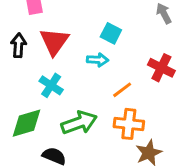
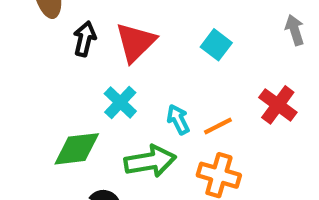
cyan arrow: (98, 60) -> (178, 119), moved, turned -130

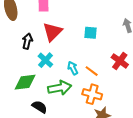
black arrow: (85, 39) -> (27, 41), moved
cyan square: (216, 45) -> (91, 33), turned -32
orange line: (218, 126) -> (92, 71), turned 64

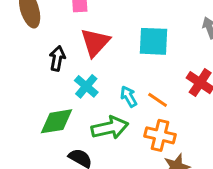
cyan square: (91, 33) -> (153, 41), size x1.5

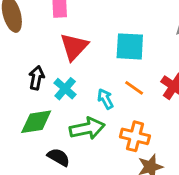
black arrow: (57, 58) -> (37, 78), moved
orange line: (158, 100) -> (134, 88), moved

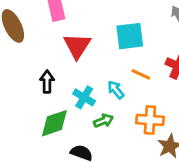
cyan cross: (65, 89) -> (84, 97), moved
green arrow: (87, 128) -> (103, 121), size x0.6

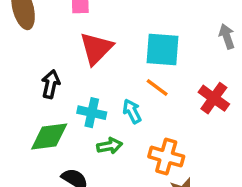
orange line: (141, 74) -> (157, 87), moved
cyan cross: (84, 97) -> (92, 113), turned -30

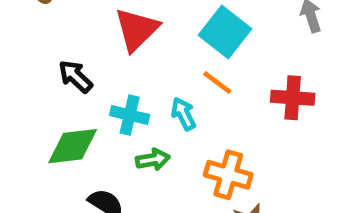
cyan square: (163, 49) -> (225, 32), turned 33
black arrow: (51, 84) -> (75, 76), turned -60
red cross: (214, 98) -> (293, 98), turned -32

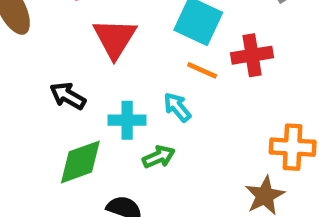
red cross: (293, 98) -> (252, 55), moved
orange cross: (228, 175) -> (293, 147), moved

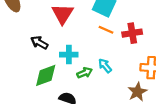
red cross: (252, 55) -> (132, 33), moved
cyan arrow: (177, 107) -> (105, 66), moved

